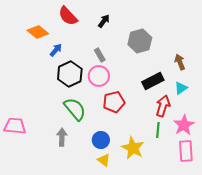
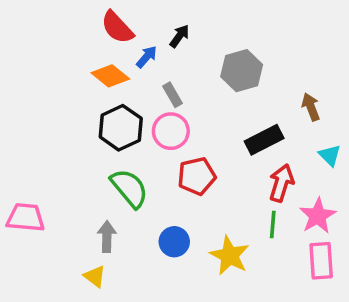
orange diamond: (38, 32) -> (110, 76), moved
blue arrow: (56, 50) -> (147, 57), moved
cyan triangle: (181, 88) -> (330, 155), moved, turned -40
yellow triangle: (104, 160) -> (95, 276), moved

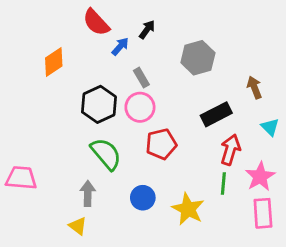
orange diamond: (110, 76) -> (54, 62), moved, turned -72

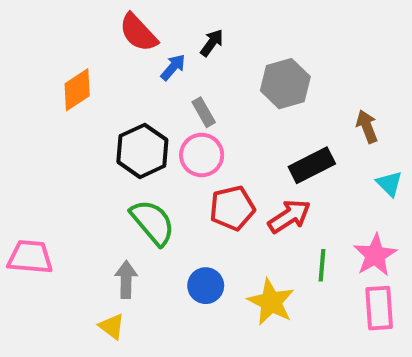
red arrow: (230, 150) -> (289, 216), moved, turned 40

